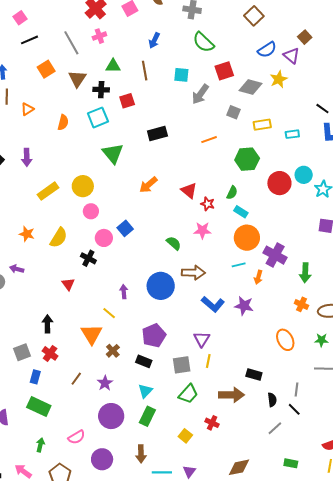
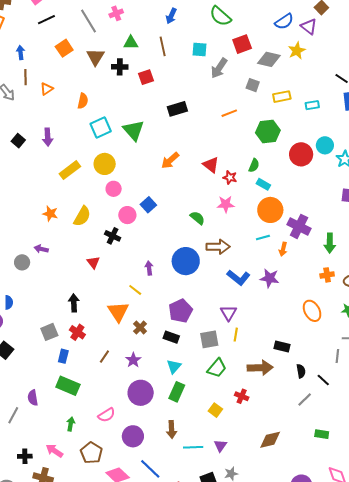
cyan square: (98, 117) -> (101, 127), moved
orange cross: (301, 304) -> (327, 275), turned -32
gray line: (297, 389) -> (337, 356), moved

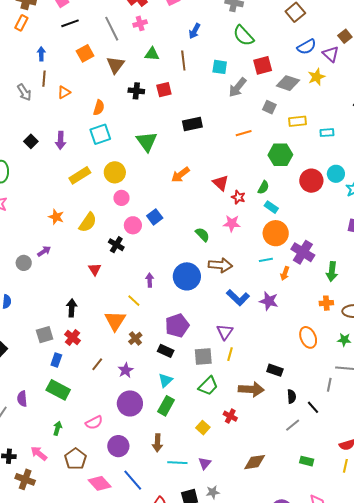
black cross: (120, 67) -> (136, 91), moved
cyan square: (101, 127) -> (100, 134), moved
purple arrow: (41, 249) -> (44, 251), turned 128

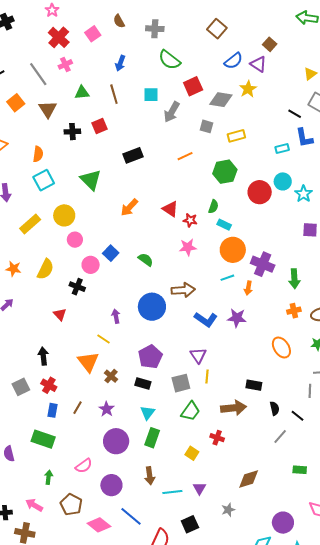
cyan rectangle: (327, 133) -> (282, 148), moved
green semicircle: (202, 234) -> (146, 260), moved
blue rectangle: (56, 360) -> (53, 410), moved
gray star: (213, 492) -> (228, 510), moved

